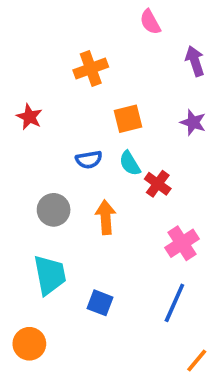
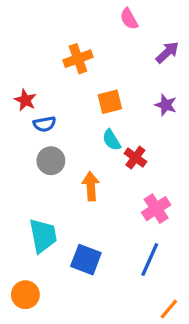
purple arrow: (195, 61) -> (167, 52), turned 65
blue semicircle: (89, 160) -> (45, 124), moved
gray circle: (54, 210) -> (51, 161), moved
blue square: (100, 303) -> (86, 260), size x1.4

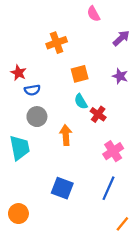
cyan trapezoid: (43, 236) -> (20, 148), moved

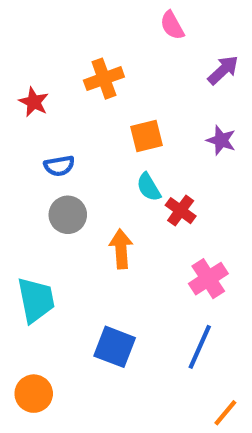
red star: (18, 73) -> (34, 102), moved
cyan trapezoid: (20, 148) -> (36, 300), moved

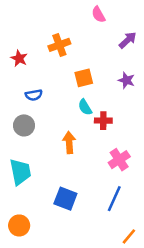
red cross: (181, 211) -> (103, 121), turned -35
gray circle: (68, 215) -> (24, 125), moved

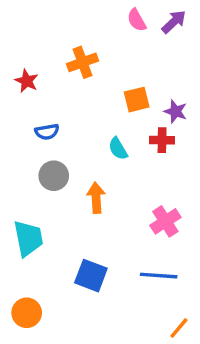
purple arrow: (128, 40) -> (174, 22), moved
orange square: (84, 78) -> (137, 100), moved
red cross: (103, 121) -> (162, 140), moved
gray circle: (24, 125) -> (54, 176), moved
blue line: (114, 199) -> (159, 276), turned 70

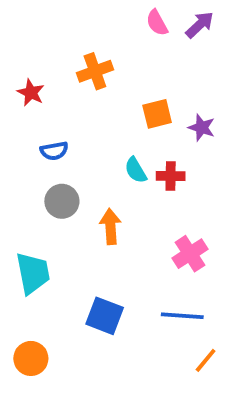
red cross: (162, 140) -> (171, 176), moved
orange line: (179, 328) -> (206, 360), moved

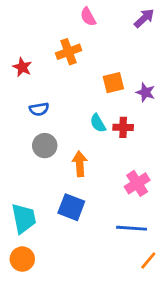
pink semicircle: (157, 23) -> (88, 17), moved
cyan trapezoid: (33, 273) -> (24, 218), moved
blue square: (105, 316) -> (71, 207), moved

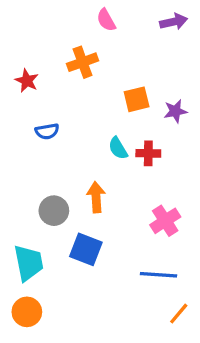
purple arrow: (144, 18) -> (174, 22), turned 30
purple star: (146, 92) -> (175, 111), turned -30
gray circle: (45, 146) -> (54, 211), moved

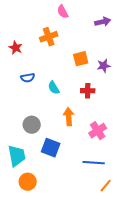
purple arrow: (174, 22) -> (103, 22), moved
cyan semicircle: (118, 148) -> (54, 88), moved
orange arrow: (96, 197) -> (69, 117), moved
orange circle: (27, 312) -> (28, 182), moved

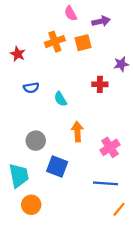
purple arrow: (103, 22) -> (101, 21), moved
orange square: (81, 59) -> (83, 43), moved
purple star: (104, 66) -> (121, 64), moved
red cross: (88, 91) -> (100, 84), moved

